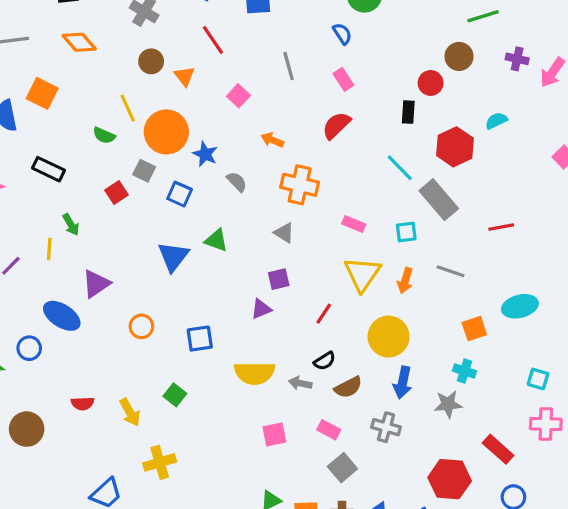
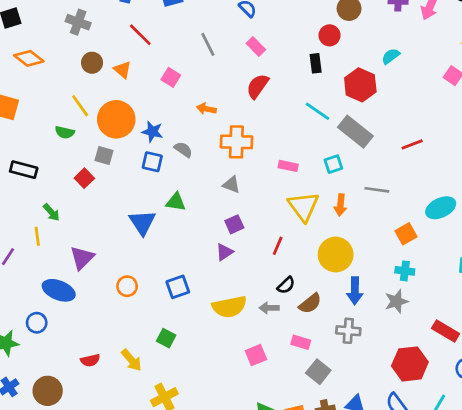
blue square: (180, 194) -> (152, 162), moved

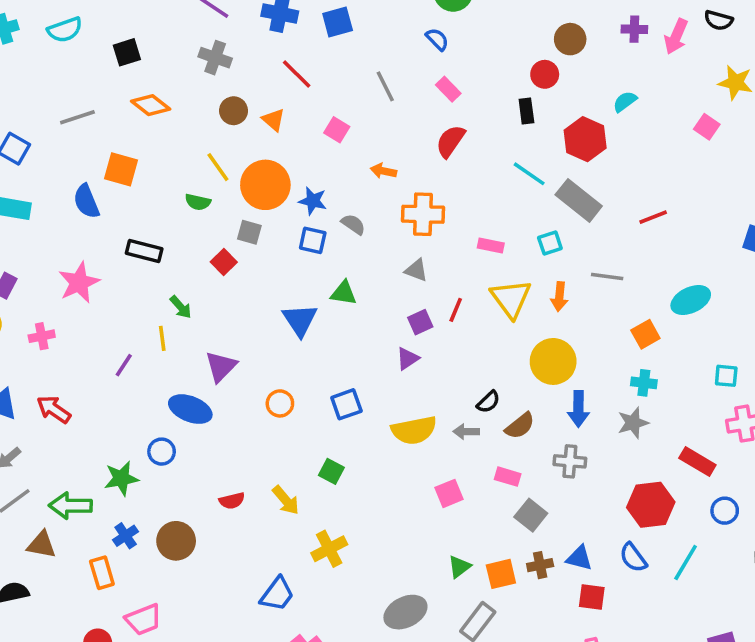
red line: (278, 246) -> (456, 310), moved

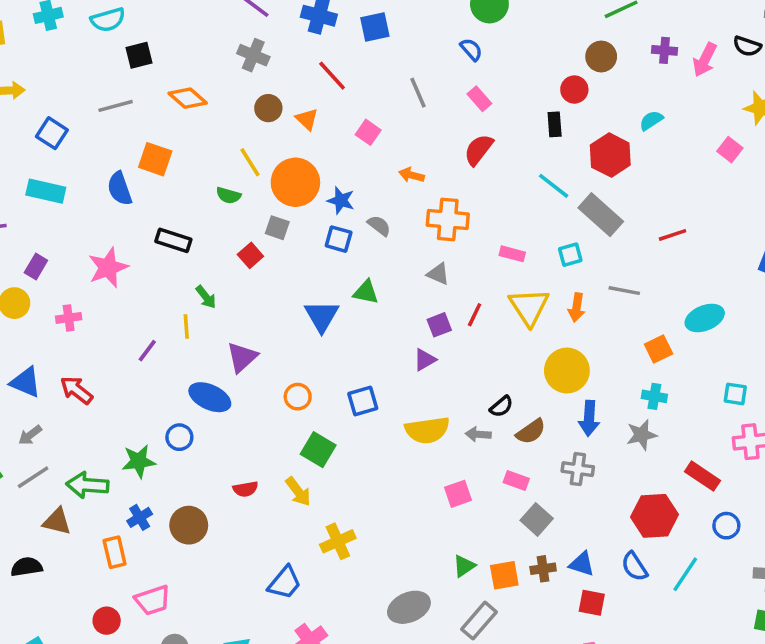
black square: (127, 52) -> (139, 55), moved
green square: (331, 471) -> (318, 450), moved, size x1.4

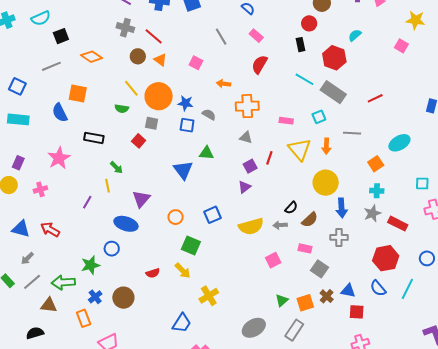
red line: (332, 76) -> (154, 36), moved
red rectangle: (702, 476) -> (398, 224), moved
brown cross: (543, 569) -> (327, 296), turned -32

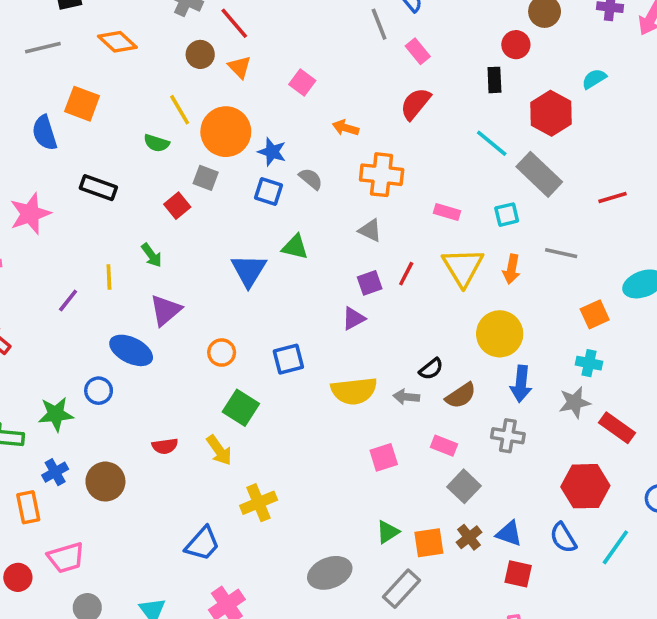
gray line: (221, 37) -> (379, 24), moved
green arrow: (116, 168) -> (152, 255), moved

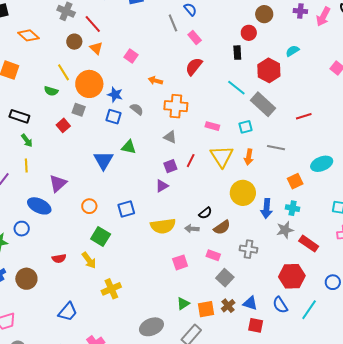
green arrow: (152, 255) -> (27, 141), moved
blue arrow: (521, 384) -> (267, 208), moved
blue trapezoid: (202, 544) -> (68, 312), moved

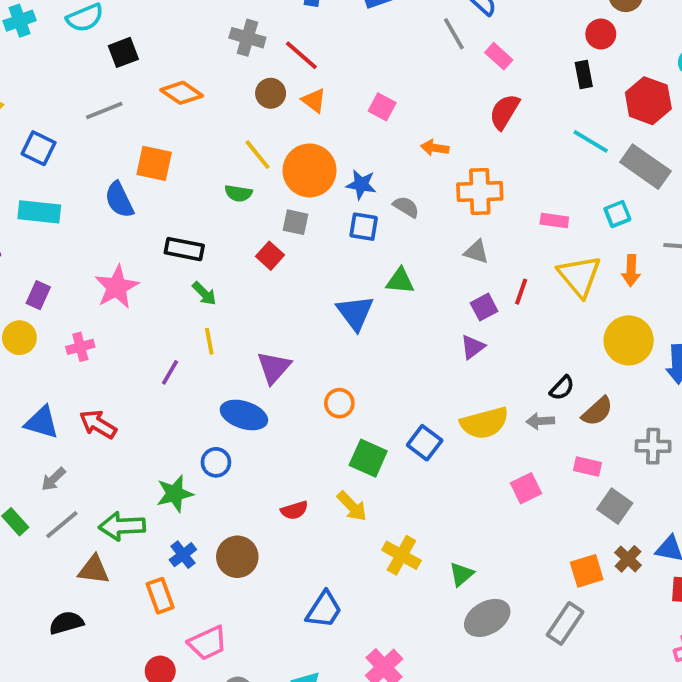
blue square: (126, 209) -> (425, 443), moved, turned -30
yellow cross: (111, 289) -> (401, 555), turned -30
green triangle: (183, 304) -> (461, 574), moved

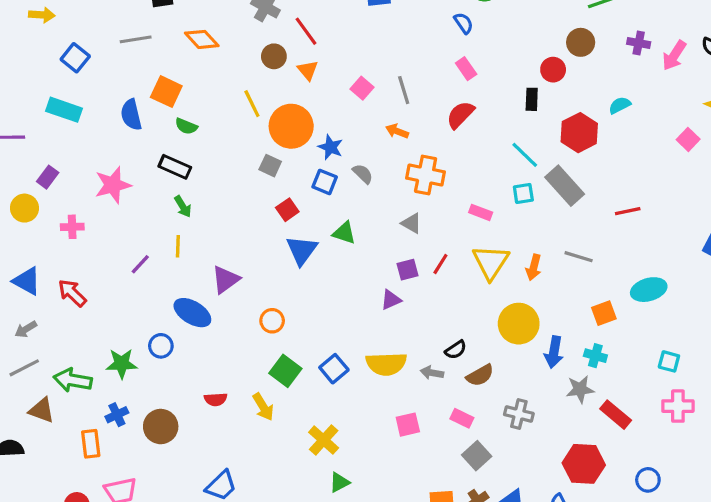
gray line: (454, 34) -> (404, 90), moved
green semicircle: (238, 193) -> (186, 126), moved
cyan square: (617, 214) -> (523, 193), moved
red square: (270, 256) -> (287, 210), moved
yellow cross: (401, 555) -> (324, 440), moved

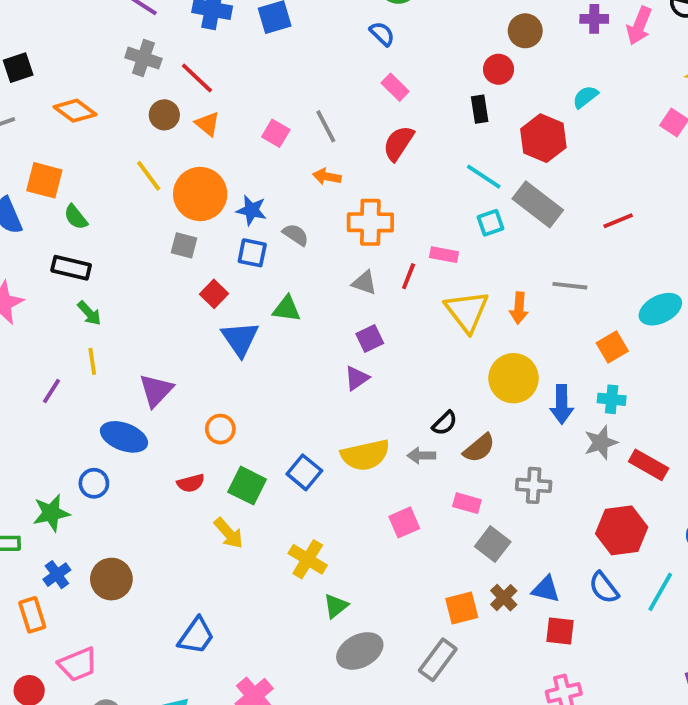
green semicircle: (186, 126) -> (76, 217), turned 40
red line: (440, 264) -> (409, 276), moved
red semicircle: (216, 399) -> (191, 483), moved

